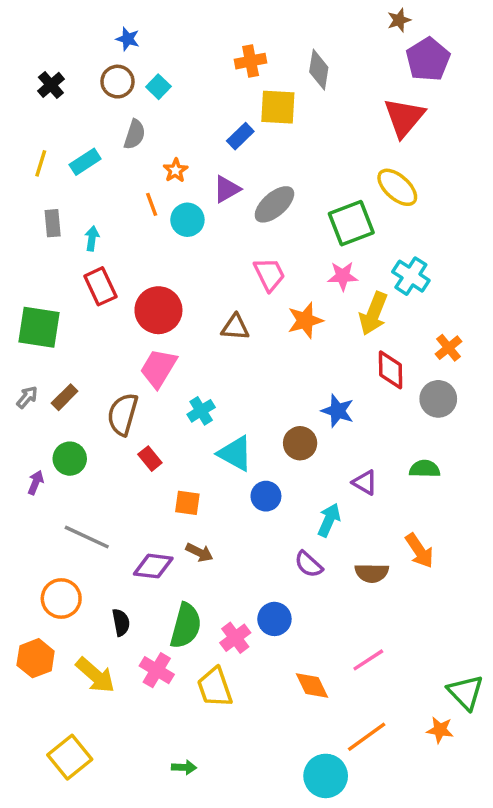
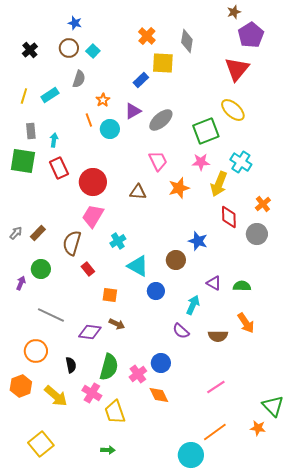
orange cross: (251, 61) -> (147, 36), turned -36
green square: (39, 327) -> (23, 161), moved
green semicircle: (425, 469) -> (242, 286), moved
orange diamond: (312, 686) -> (159, 395), moved
yellow trapezoid: (215, 687) -> (115, 412), moved

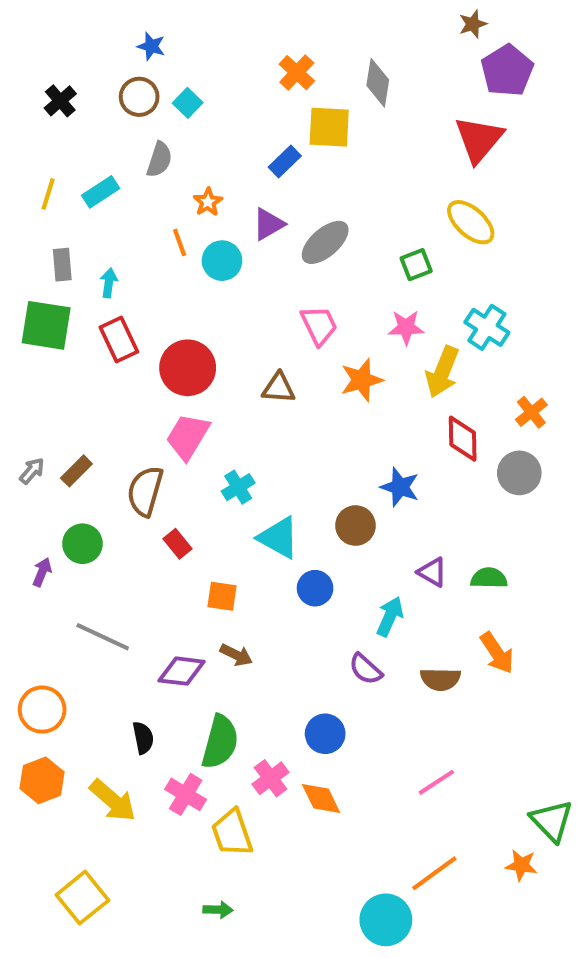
green square: (206, 131) -> (416, 265), size x0.6
orange circle: (36, 351) -> (42, 710), moved
pink cross: (138, 374) -> (271, 778), moved

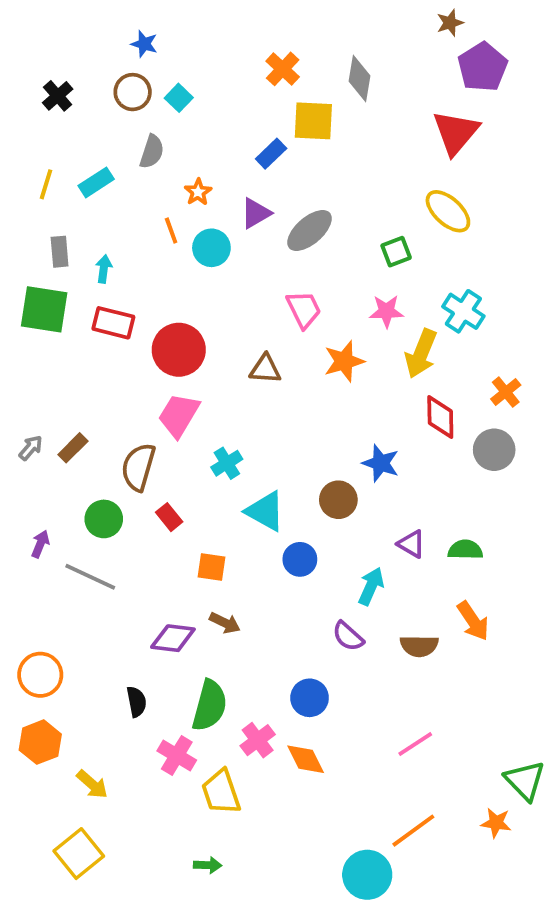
red rectangle: (119, 339) -> (113, 323), turned -51
green circle: (82, 544) -> (104, 519), moved
gray line: (103, 637) -> (90, 577), moved
yellow arrow: (113, 801) -> (92, 784), moved, size x0.7

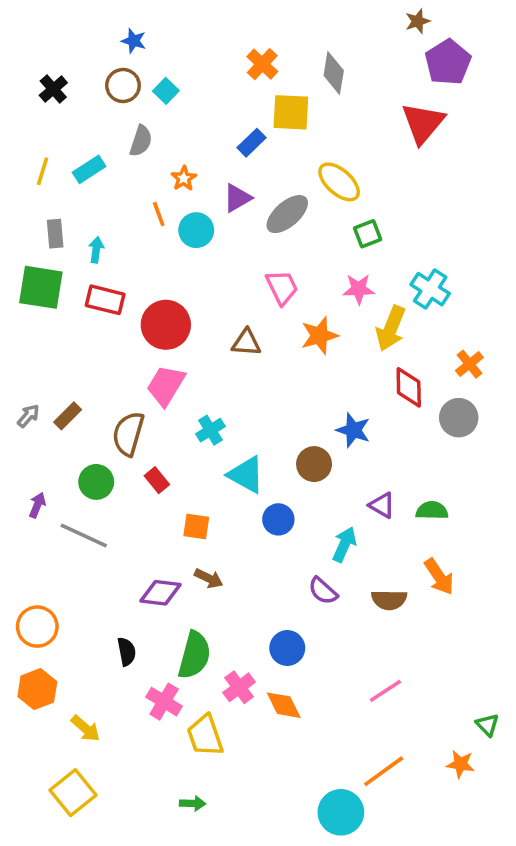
yellow ellipse: (448, 211) -> (339, 182), moved
green triangle: (525, 781) -> (487, 725), size x0.6

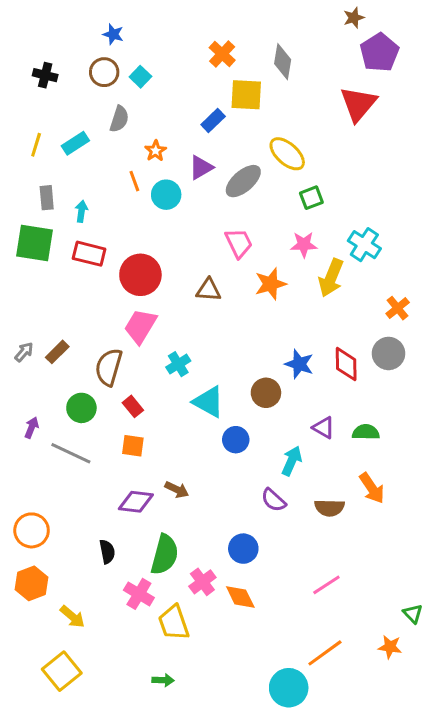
black cross: (53, 89) -> (45, 75), turned -35
red diamond: (409, 387) -> (346, 364), moved
orange square: (196, 527) -> (133, 446), moved

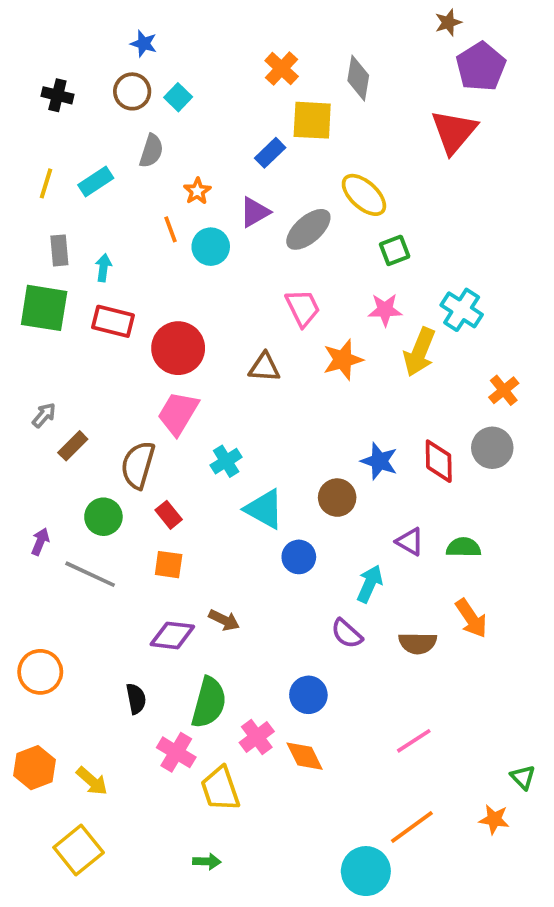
gray arrow: (24, 352) -> (44, 415), moved
orange hexagon: (32, 583) -> (34, 768), moved

